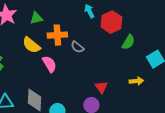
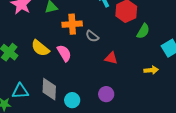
yellow semicircle: (31, 45) -> (40, 48), moved
red triangle: (101, 87) -> (111, 58), moved, turned -40

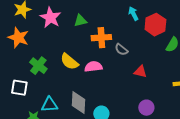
pink semicircle: (64, 53) -> (93, 67), turned -66
purple circle: (106, 94) -> (146, 108), moved

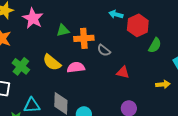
cyan arrow: (133, 14) -> (116, 14), turned -48
green triangle: (80, 21) -> (63, 30), moved

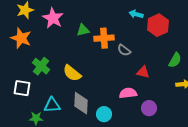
green semicircle: (155, 45) -> (175, 60), moved
yellow semicircle: (52, 62) -> (72, 73), moved
pink semicircle: (76, 67) -> (128, 93), moved

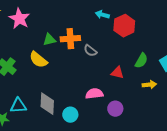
green triangle: (83, 30) -> (49, 40), moved
red triangle: (143, 72) -> (117, 73), moved
yellow semicircle: (72, 73) -> (38, 60), moved

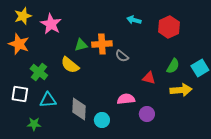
red hexagon: (124, 26) -> (169, 27), moved
yellow arrow: (149, 85) -> (181, 90), size x1.5
cyan triangle: (18, 106) -> (48, 100), moved

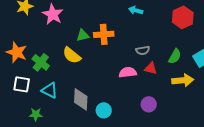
red hexagon: (169, 27) -> (183, 17), moved
orange star: (19, 44) -> (17, 52), moved
gray semicircle: (122, 56) -> (143, 50), moved, turned -48
pink semicircle: (126, 99) -> (128, 72), moved
cyan triangle: (48, 100) -> (50, 90), turned 30

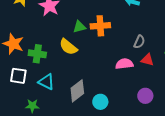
gray semicircle: (143, 50) -> (139, 42), turned -56
green cross: (41, 62) -> (37, 54), turned -30
gray diamond: (81, 99) -> (77, 91), turned 50

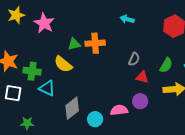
pink semicircle: (124, 64) -> (119, 110), moved
cyan triangle: (46, 82) -> (47, 88), moved
purple circle: (145, 96) -> (140, 101), moved

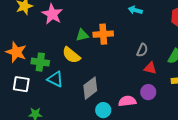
gray diamond: (72, 108) -> (90, 88), moved

